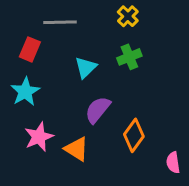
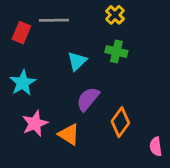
red rectangle: (30, 49) -> (21, 33), moved
green cross: (129, 57) -> (116, 52), turned 35

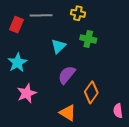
yellow cross: (115, 15) -> (78, 13), moved, turned -32
orange triangle: (69, 134) -> (68, 113), moved

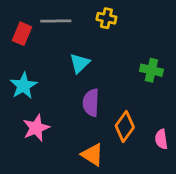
green cross: (88, 39) -> (151, 70), moved
purple semicircle: (67, 75) -> (91, 103), turned -36
pink semicircle: (118, 111) -> (161, 139), moved

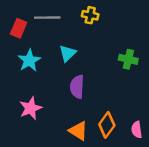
cyan star: (23, 86) -> (29, 60), moved
orange diamond: (125, 127) -> (107, 125), moved
pink semicircle: (161, 139) -> (137, 130), moved

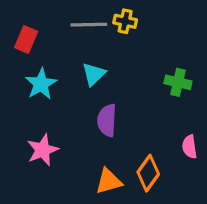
gray line: (47, 18) -> (89, 25), moved
pink semicircle: (137, 130) -> (189, 147), moved
orange triangle: (78, 131) -> (109, 181), turned -48

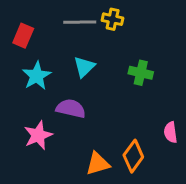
green cross: (178, 82) -> (141, 73), moved
purple semicircle: (107, 120) -> (71, 109), moved, turned 100

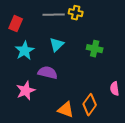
orange triangle: (98, 164) -> (66, 110), turned 36

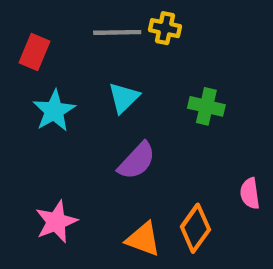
purple semicircle: (48, 73) -> (137, 161), moved, turned 120
pink star: (26, 91) -> (56, 222), moved

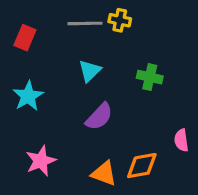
cyan star: (54, 111) -> (28, 96), moved
orange diamond: (195, 228) -> (142, 166), turned 44

